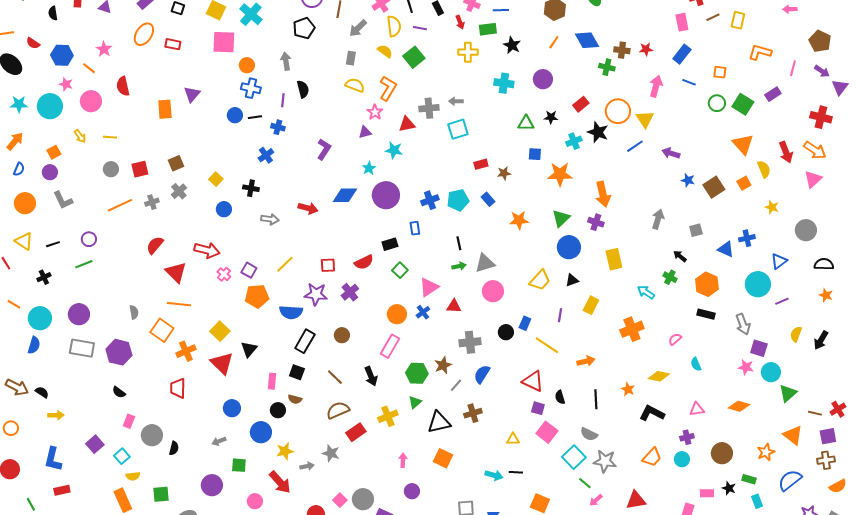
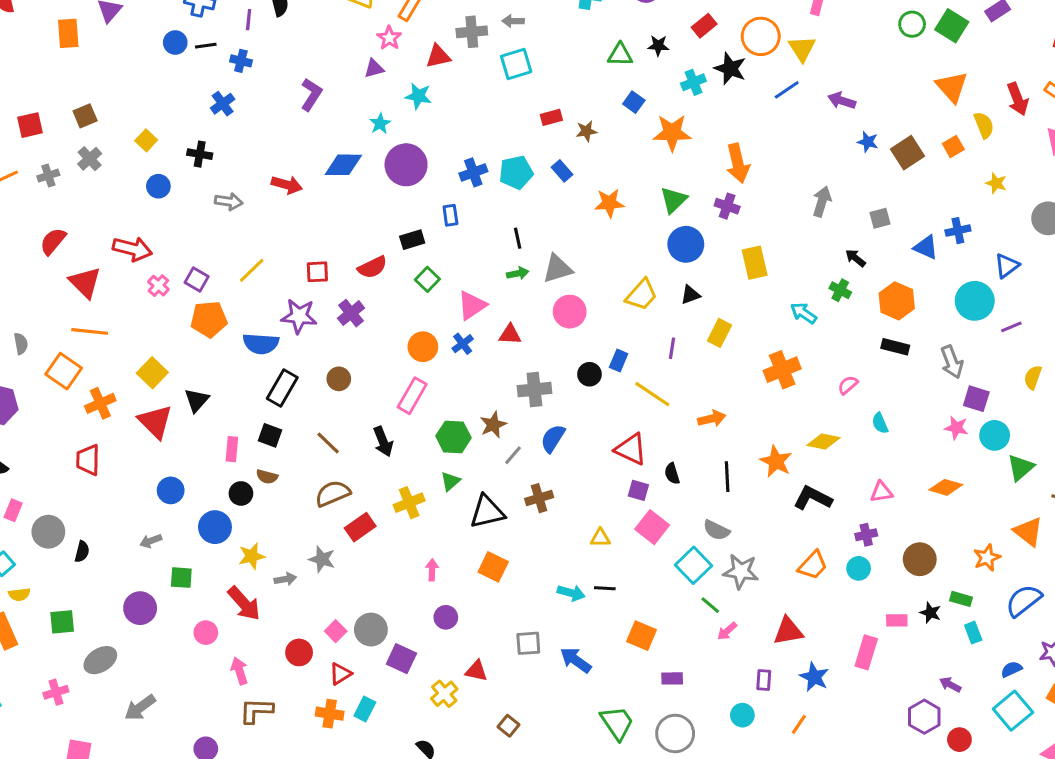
blue square: (535, 154) -> (634, 102), turned 32
orange star: (628, 389) -> (776, 461), size x1.5

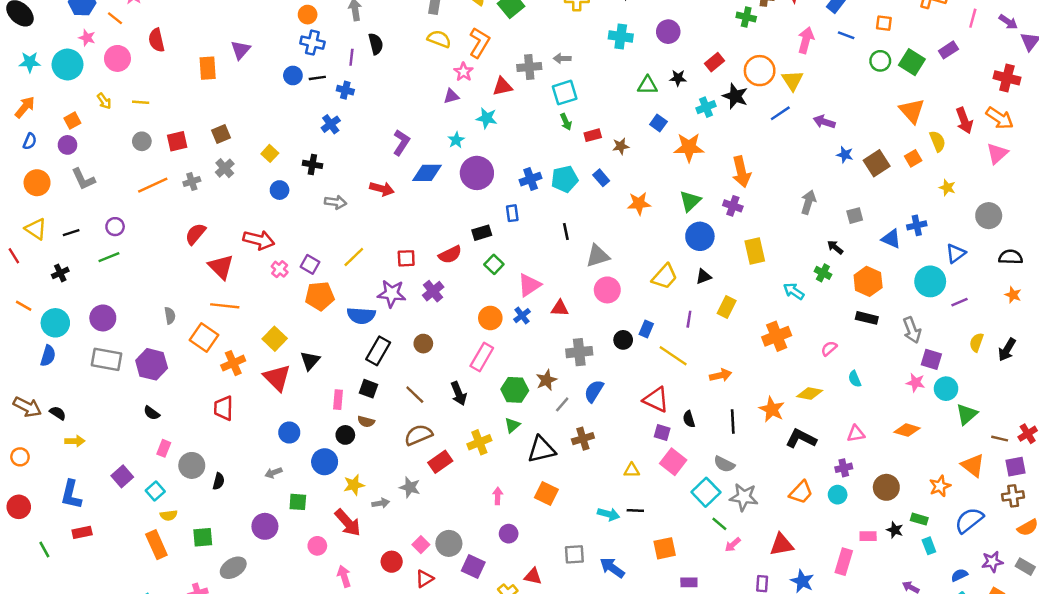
purple L-shape: (311, 94) -> (401, 143), moved
green arrow: (518, 273) -> (566, 122), moved, turned 77
orange square: (641, 636) -> (665, 548), turned -35

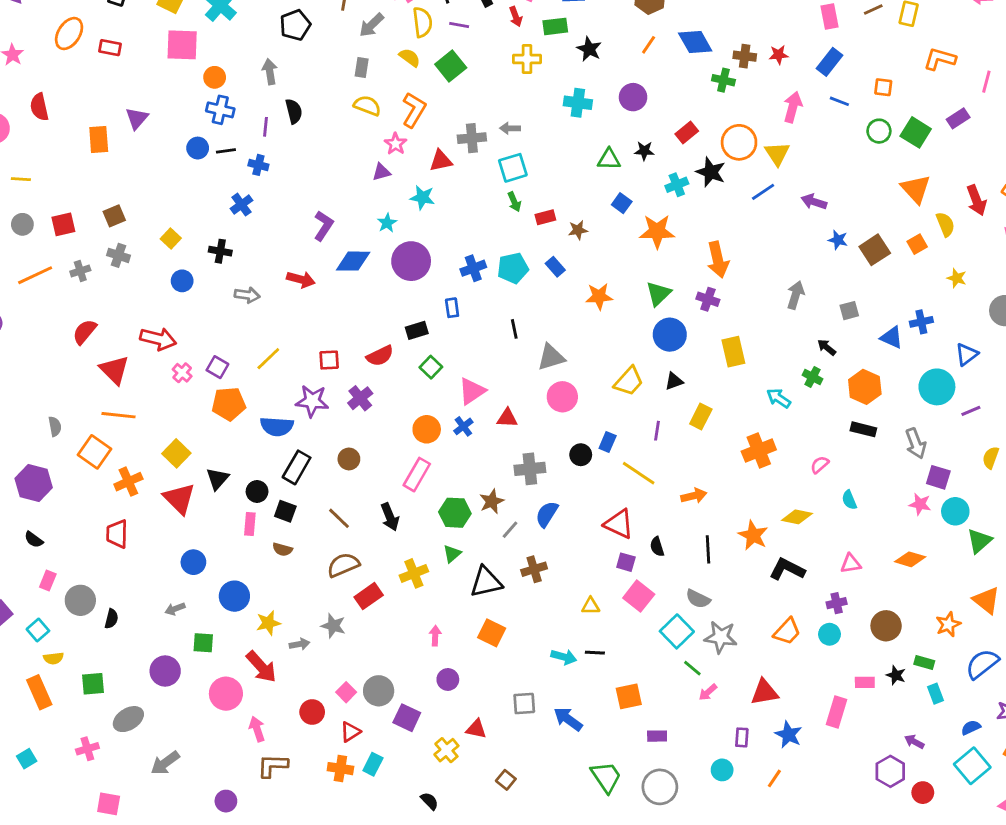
gray cross: (225, 168) -> (118, 255), turned -30
black circle: (345, 435) -> (257, 491), moved
pink circle: (317, 546) -> (226, 694), size x1.5

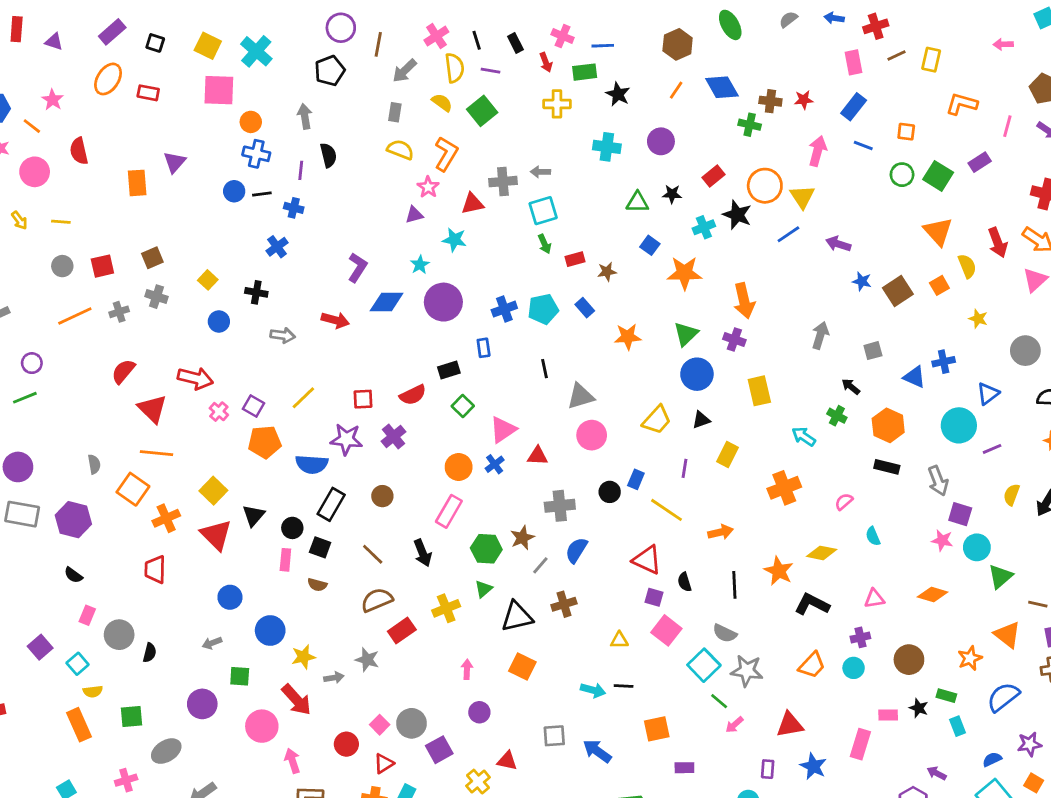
purple square: (407, 718) -> (439, 750), turned 36

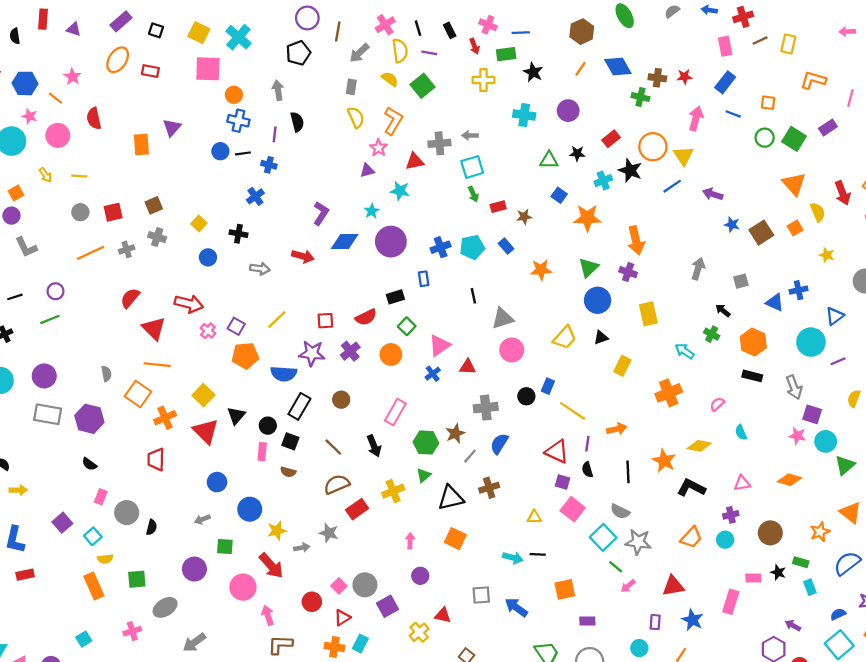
yellow semicircle: (400, 150) -> (356, 117), turned 45
orange circle: (459, 467) -> (391, 354), moved
purple line: (684, 468) -> (587, 444), moved

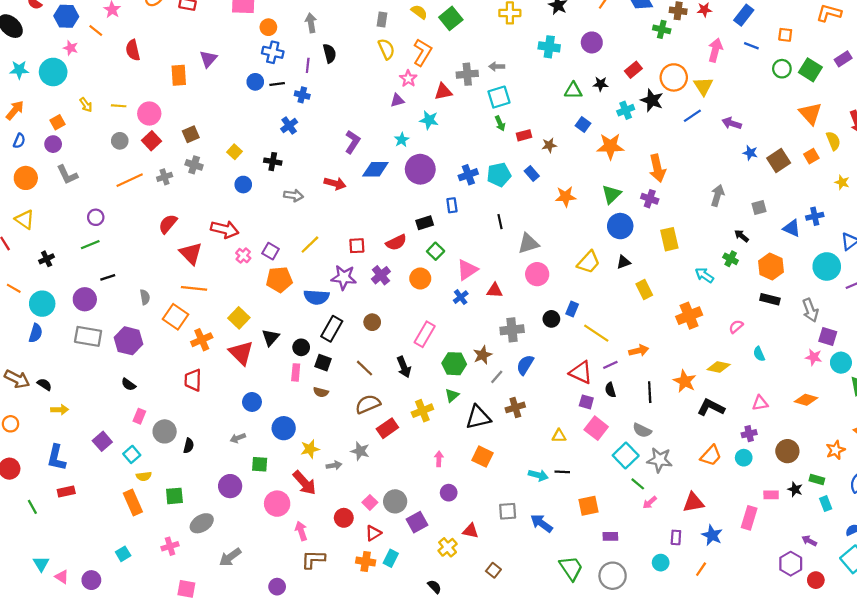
pink circle: (58, 135) -> (149, 113), moved
red square: (113, 212) -> (151, 141), turned -30
black line: (15, 297) -> (108, 277), moved
yellow rectangle: (622, 366) -> (644, 289), turned -54
purple line: (587, 444) -> (610, 365), turned 56

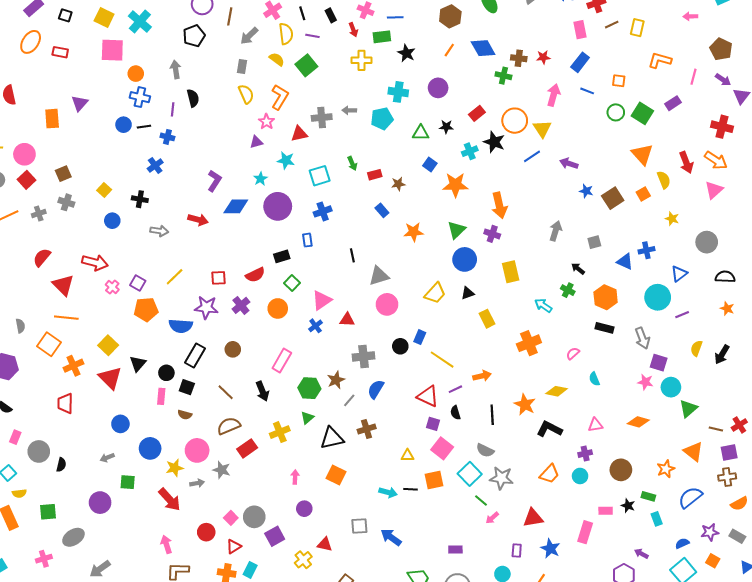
cyan square: (499, 97) -> (320, 176), moved
cyan pentagon: (499, 175) -> (382, 119), moved
pink circle: (277, 504) -> (197, 450), moved
orange square: (589, 506) -> (434, 480), moved

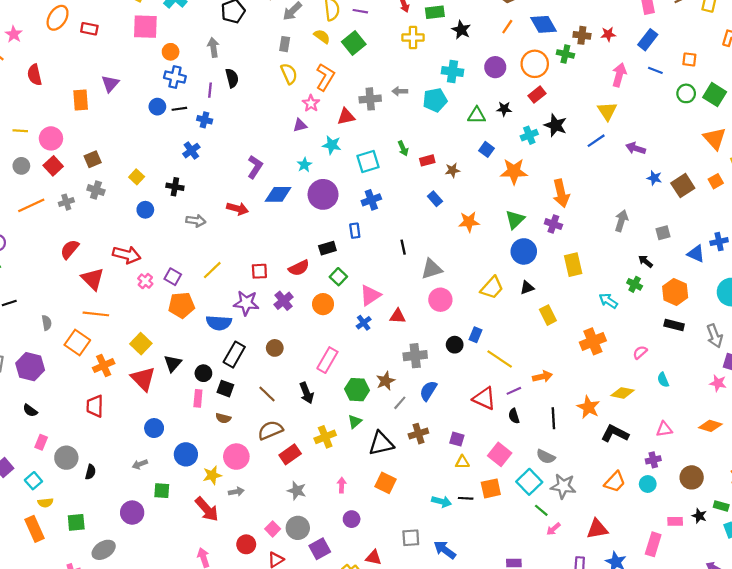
orange circle: (515, 121) -> (535, 64), moved
purple square: (433, 424) -> (457, 439), moved
gray star: (222, 470) -> (297, 491), moved

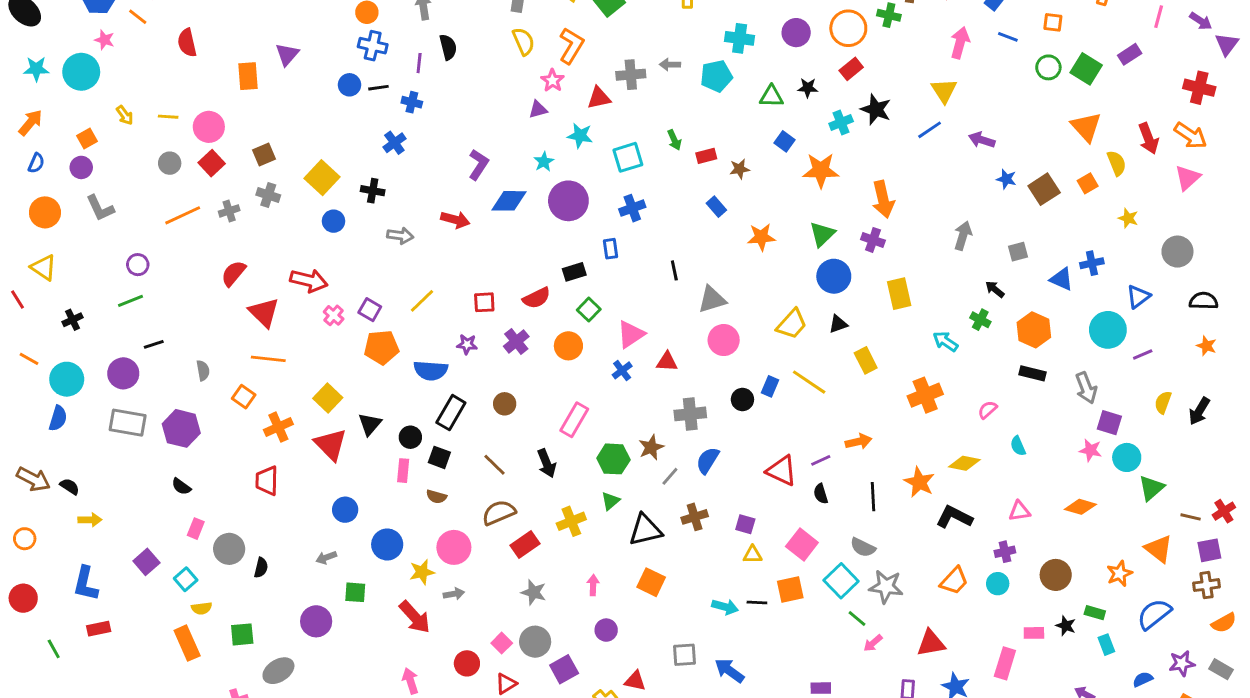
yellow square: (137, 177) -> (322, 178), size x1.6
purple star: (246, 303) -> (467, 344), size x0.6
orange square: (77, 342) -> (244, 397), size x0.7
yellow line: (500, 359) -> (809, 382), moved

